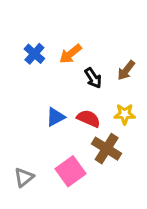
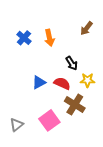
orange arrow: (70, 54) -> (49, 38), turned -63
brown arrow: (126, 70) -> (86, 28), moved
black arrow: (93, 78) -> (72, 63), moved

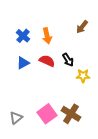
blue triangle: (39, 82) -> (23, 63), moved
red semicircle: (62, 83) -> (47, 61), moved
brown cross: (75, 105) -> (71, 114), moved

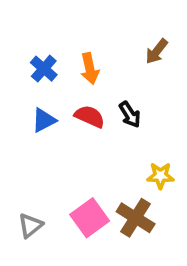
yellow star: (83, 76) -> (160, 176), moved

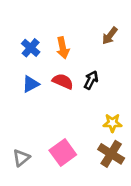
black arrow: (130, 115) -> (91, 80), turned -120
brown cross: (136, 218) -> (111, 154), moved

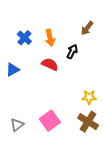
black arrow: (91, 80) -> (72, 52), moved
blue triangle: (31, 84) -> (13, 70), moved

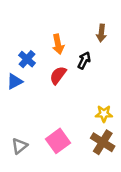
brown arrow: (87, 28) -> (101, 33), turned -32
blue cross: (24, 38) -> (27, 59), moved
red semicircle: (50, 64) -> (58, 75), turned -77

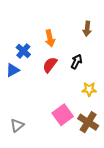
black arrow: (84, 60) -> (76, 62), moved
yellow star: (104, 114) -> (89, 89), moved
pink square: (58, 141) -> (63, 115), moved

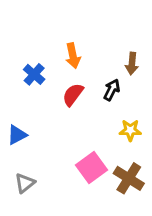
brown arrow: (87, 29) -> (132, 64), moved
blue triangle: (13, 70) -> (17, 135), moved

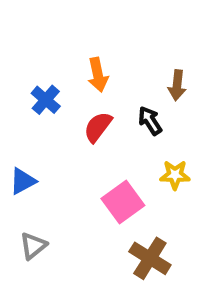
black arrow: (112, 90) -> (150, 121), turned -60
pink square: (92, 167) -> (123, 202), moved
brown cross: (129, 178) -> (150, 258), moved

